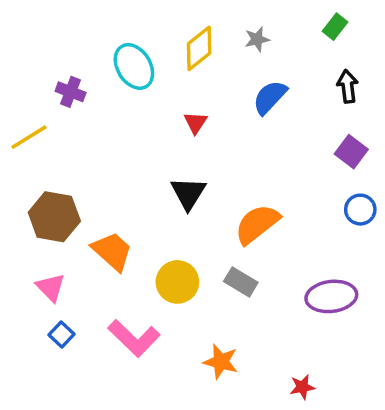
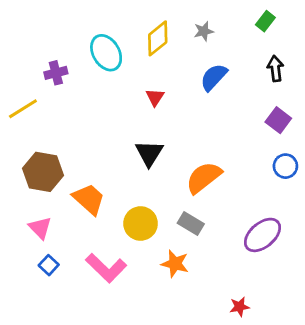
purple cross: (71, 92) -> (56, 73), turned -35
purple ellipse: (331, 296) -> (262, 235), turned -33
orange star: (221, 362) -> (175, 264), moved

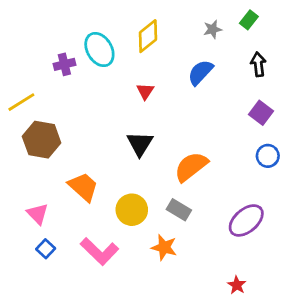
gray star: (204, 31) -> (213, 29), moved
purple cross: (56, 73) -> (64, 64), moved
brown hexagon: (43, 172) -> (42, 140), moved
red star: (240, 307) -> (237, 285), moved, turned -30

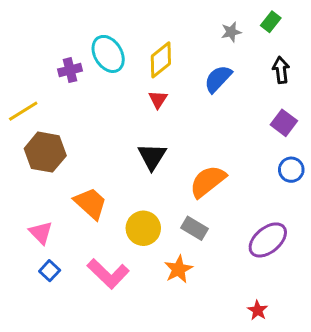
yellow diamond: (148, 36) -> (161, 60), moved
orange star: (164, 247) -> (178, 269), turned 30

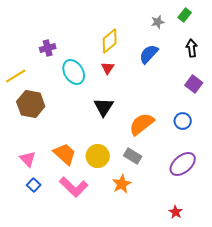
cyan ellipse: (108, 54) -> (74, 72), moved
blue circle: (291, 170) -> (183, 121), moved
orange trapezoid: (91, 203) -> (65, 154), moved

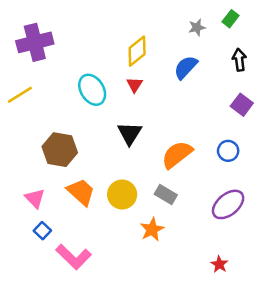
purple cross: (48, 48) -> (35, 42), moved, size x1.8
brown hexagon: (31, 104) -> (60, 150), moved
pink L-shape: (74, 187) -> (73, 257), moved

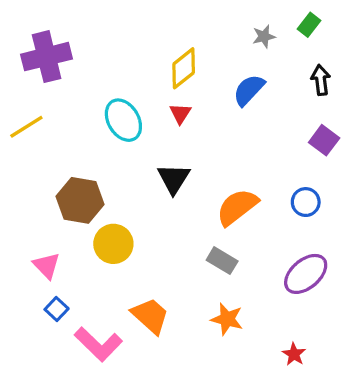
orange trapezoid: (81, 192) -> (150, 316), moved
yellow circle: (122, 194) -> (113, 244), moved
orange star: (152, 229) -> (227, 319), moved, turned -30

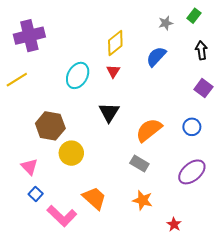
cyan ellipse: (123, 120) -> (78, 75), turned 60
red star: (294, 354) -> (174, 224), moved

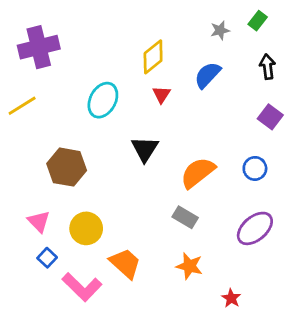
red triangle: (113, 71) -> (161, 95), moved
yellow circle: (71, 153) -> (86, 228), moved

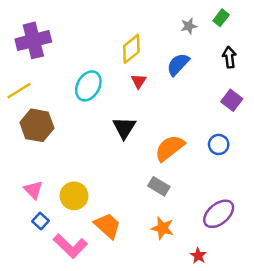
brown hexagon: (67, 167) -> (37, 125), moved
purple ellipse: (255, 228) -> (219, 214), moved

